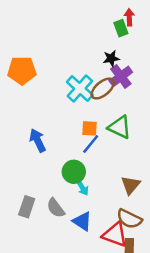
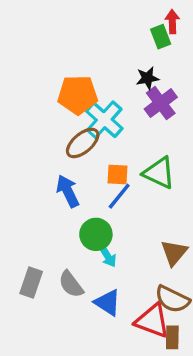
orange pentagon: (22, 70) -> (78, 95), moved
brown ellipse: (103, 89) -> (83, 143), moved
blue arrow: (38, 140) -> (68, 191), moved

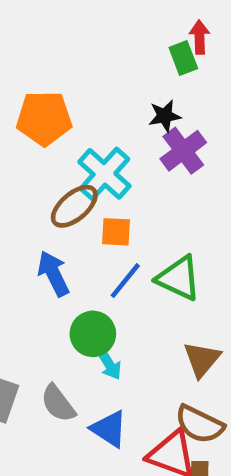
orange pentagon: (78, 95) -> (44, 118), moved
green triangle: (159, 173) -> (179, 278), moved
orange square: (118, 175) -> (116, 232), moved

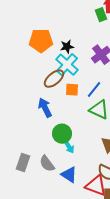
black star: (165, 116) -> (67, 47), moved
blue line: (125, 281) -> (94, 90), moved

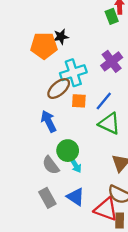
black star: (67, 47) -> (61, 37), moved
cyan cross: (67, 65) -> (73, 73), turned 30
gray rectangle: (23, 163) -> (47, 198), moved, turned -48
gray semicircle: (47, 164) -> (51, 165), moved

